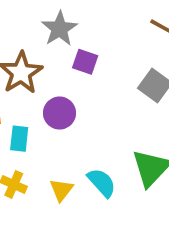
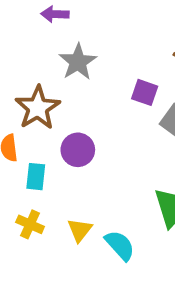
purple square: (85, 62) -> (145, 92), moved
cyan semicircle: (102, 183) -> (120, 245), moved

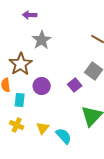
purple square: (145, 92) -> (75, 85), moved, turned 32

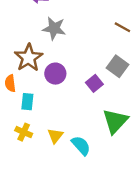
gray star: (42, 40) -> (54, 28), turned -30
purple circle: (42, 86) -> (55, 74), moved

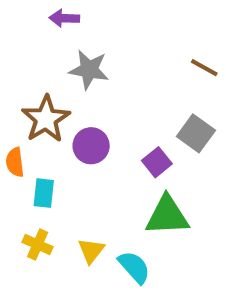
green triangle: (115, 121) -> (167, 216), moved, turned 44

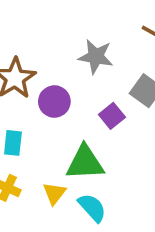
gray star: (89, 70) -> (96, 57), moved
green triangle: (167, 216) -> (85, 163), moved

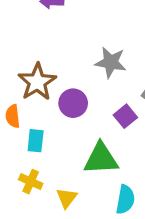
yellow triangle: (54, 193) -> (67, 198), moved
cyan semicircle: (92, 208) -> (125, 200), moved, turned 52

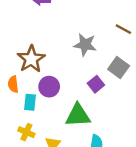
purple circle: (73, 103) -> (49, 87), moved

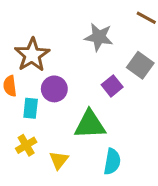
yellow cross: (26, 132) -> (26, 145), turned 35

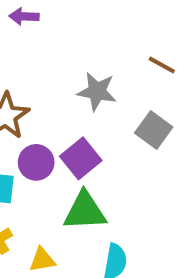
purple square: (112, 86) -> (81, 158), moved, size x1.4
yellow triangle: (59, 160) -> (42, 260), turned 42

